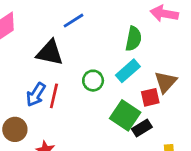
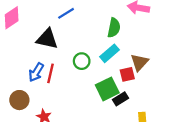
green square: (125, 115) -> (107, 89), turned 30

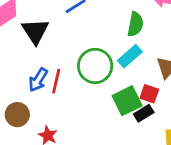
black triangle: (47, 39) -> (35, 31), moved, turned 45
green circle: (82, 61) -> (95, 66), size x1.6
red square: (127, 74) -> (149, 94), moved, turned 32

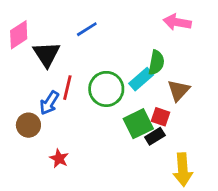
green semicircle: (135, 24) -> (156, 63), moved
red line: (56, 81) -> (67, 88), moved
brown circle: (17, 115) -> (28, 125), moved

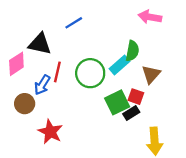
pink diamond: (19, 35) -> (16, 64), moved
black triangle: (47, 54) -> (40, 44), turned -45
red star: (59, 158) -> (50, 132), size x1.5

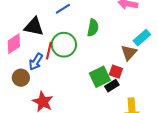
green semicircle: (132, 51) -> (93, 28), moved
cyan rectangle: (119, 65) -> (142, 38), moved
green circle: (90, 73) -> (64, 45), moved

